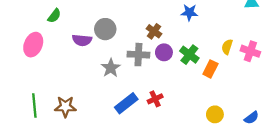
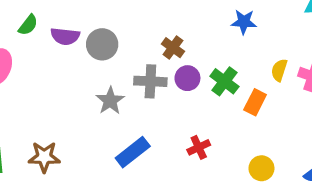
blue star: (189, 12) -> (244, 22), moved
purple semicircle: (82, 40) -> (65, 36), moved
red cross: (155, 99) -> (199, 147), moved

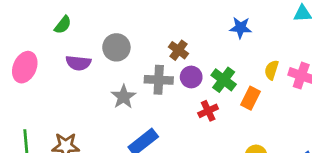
green semicircle: (28, 25) -> (63, 25), moved
purple semicircle: (65, 36) -> (78, 63), moved
red cross: (199, 147) -> (208, 111), moved

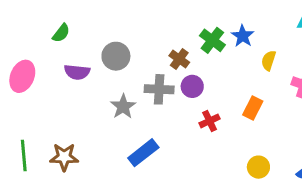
blue star: (241, 28) -> (243, 36), turned 30
yellow semicircle: (272, 70) -> (269, 60), moved
green cross: (224, 80) -> (212, 40), moved

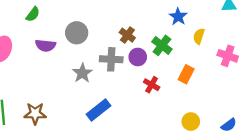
green cross: (212, 40) -> (162, 45), moved
red cross: (210, 121) -> (152, 85), turned -35

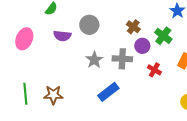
gray cross: (111, 59) -> (122, 59), moved

